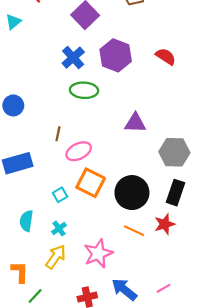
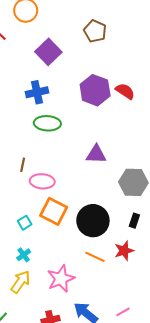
purple hexagon: (116, 55) -> (95, 90), moved
blue cross: (73, 58) -> (37, 92), turned 30
pink ellipse: (79, 151) -> (42, 181), turned 30
black rectangle: (175, 193) -> (134, 221), size x0.6

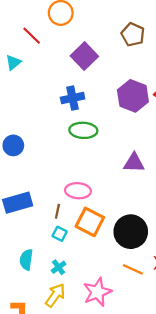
brown line: (23, 165) -> (57, 211), moved
cyan square: (25, 223) -> (60, 234), turned -32

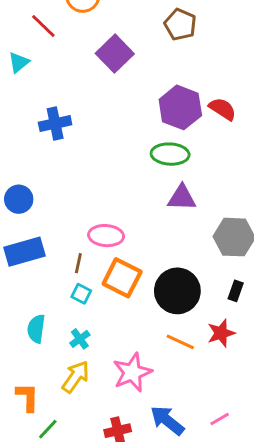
blue cross: (73, 98) -> (55, 123), moved
green ellipse: (83, 130) -> (170, 154), moved
blue circle: (13, 145) -> (19, 199), moved

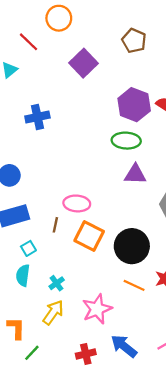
cyan square: (81, 294) -> (28, 248), moved, turned 32

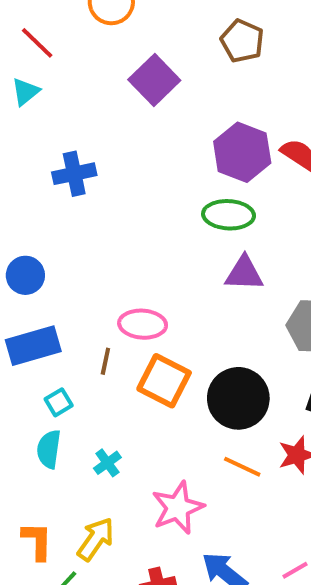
red line: (28, 42) -> (37, 43), moved
yellow arrow: (53, 312) -> (96, 539), moved

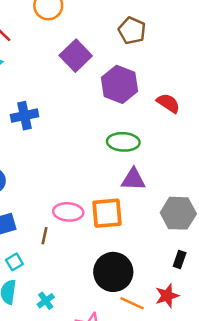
purple hexagon: (242, 152) -> (120, 84), moved
orange square: (164, 381) -> (107, 213), moved, turned -32
black circle: (238, 398) -> (113, 272), moved

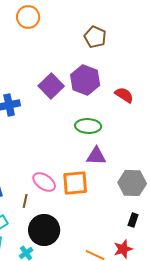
purple square: (76, 56) -> (51, 86), moved
pink ellipse: (68, 212) -> (44, 182), turned 30
black circle: (113, 272) -> (44, 230), moved

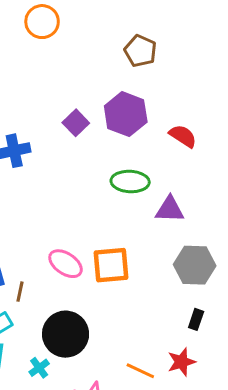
purple square: (51, 86) -> (76, 123), size x0.7
purple triangle: (96, 156) -> (170, 209), moved
brown line: (25, 201) -> (20, 292), moved

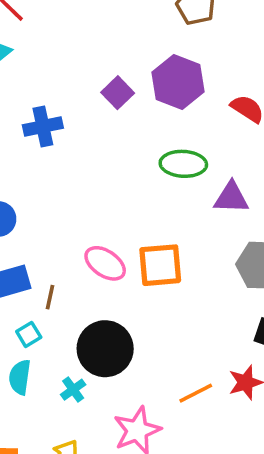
orange line: (140, 371) -> (196, 393), turned -52

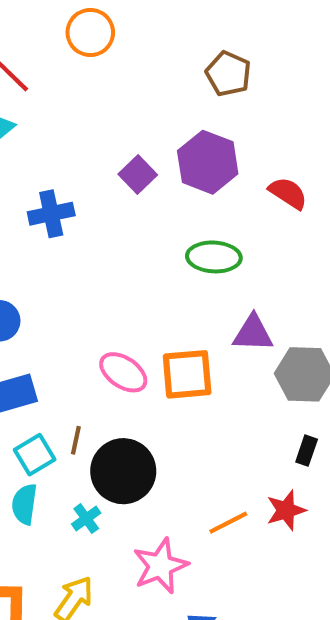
purple triangle: (231, 198) -> (253, 333), moved
brown line: (50, 297) -> (76, 440), moved
cyan square: (29, 334) -> (35, 455), size x1.4

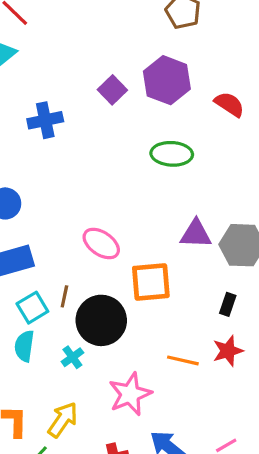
purple triangle: (253, 333) -> (196, 234), moved
orange square: (187, 374) -> (151, 282), moved
black rectangle: (307, 451) -> (228, 304), moved
orange line: (228, 523) -> (183, 360), turned 40

